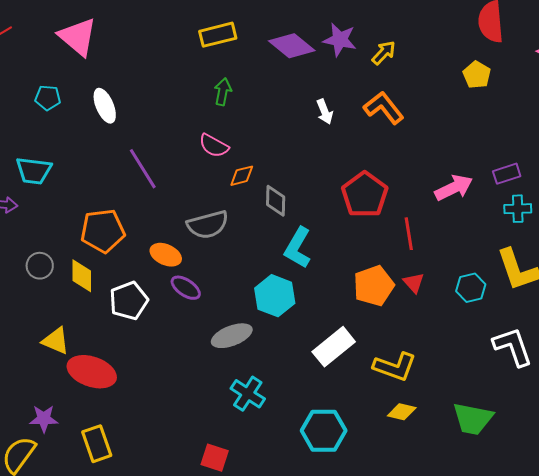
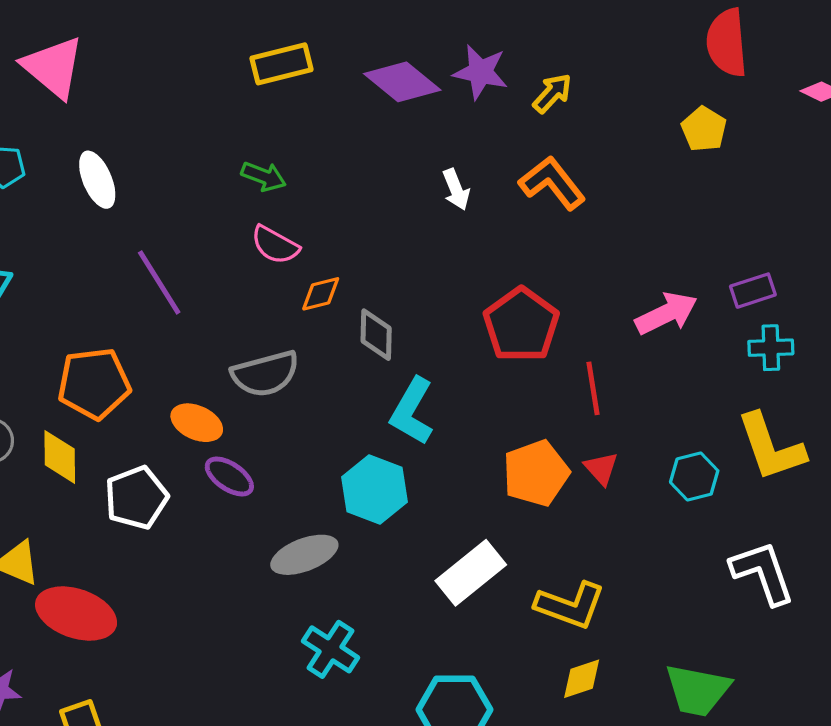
green arrow: (223, 92) -> (264, 176), moved, turned 100
yellow diamond: (402, 412) -> (582, 679), turned -32

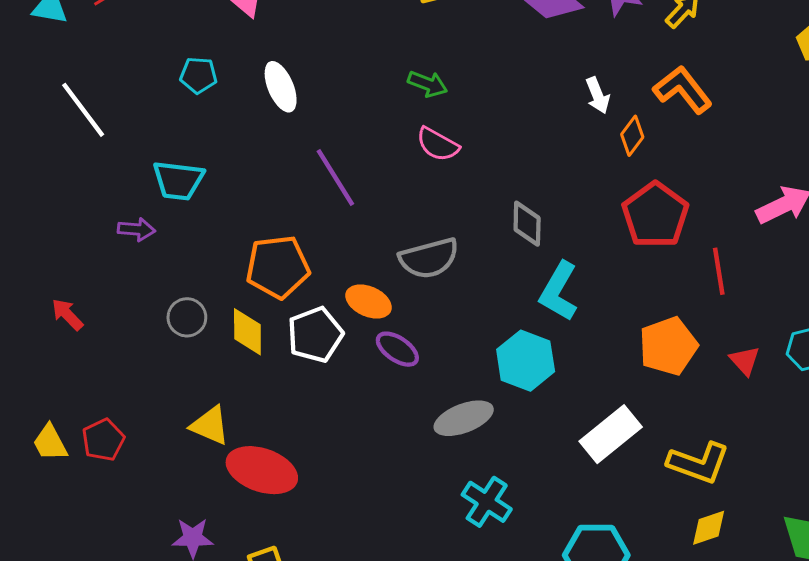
orange diamond: (321, 294) -> (632, 136), moved, turned -39
red triangle: (601, 468) -> (745, 361), moved
white pentagon: (136, 498) -> (315, 335), moved

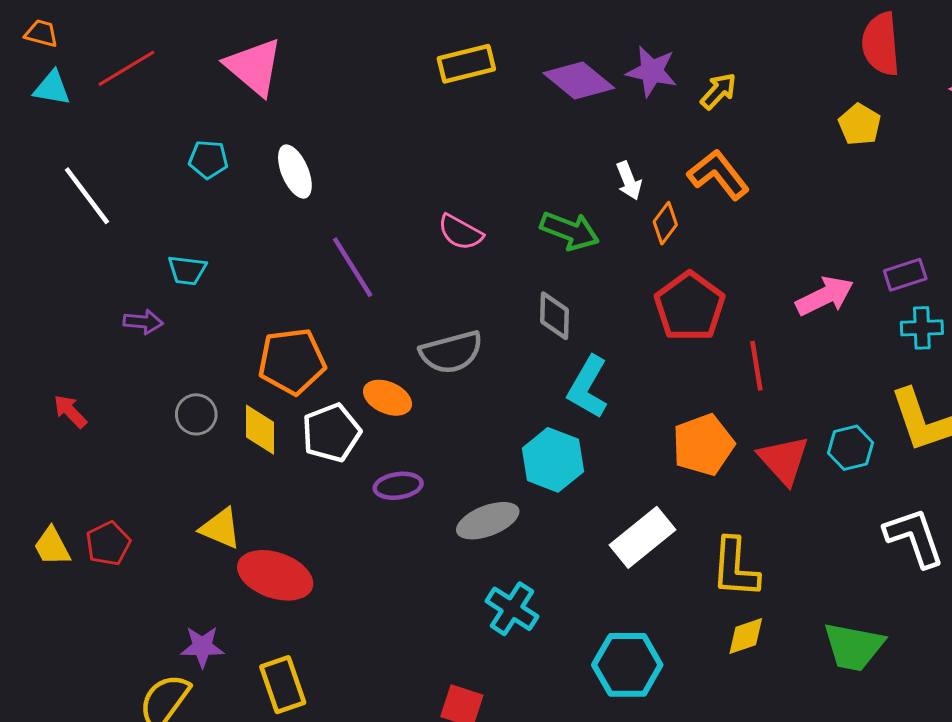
green arrow: (428, 84) -> (570, 231), moved, size x1.4
cyan trapezoid: (178, 180) -> (187, 270), size x0.7
purple ellipse: (397, 349) -> (398, 486), moved, turned -42
red triangle: (745, 361) -> (784, 460), size x1.6
yellow L-shape: (699, 463) -> (735, 568), turned 74

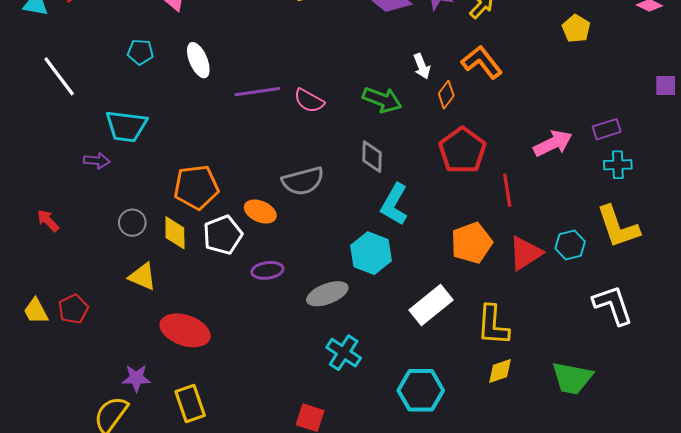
purple line: (353, 267) -> (257, 92), moved, turned -66
cyan trapezoid: (187, 270) -> (126, 126), size x1.6
red triangle: (784, 460) -> (525, 253), turned 39
yellow triangle: (221, 528) -> (142, 276), moved

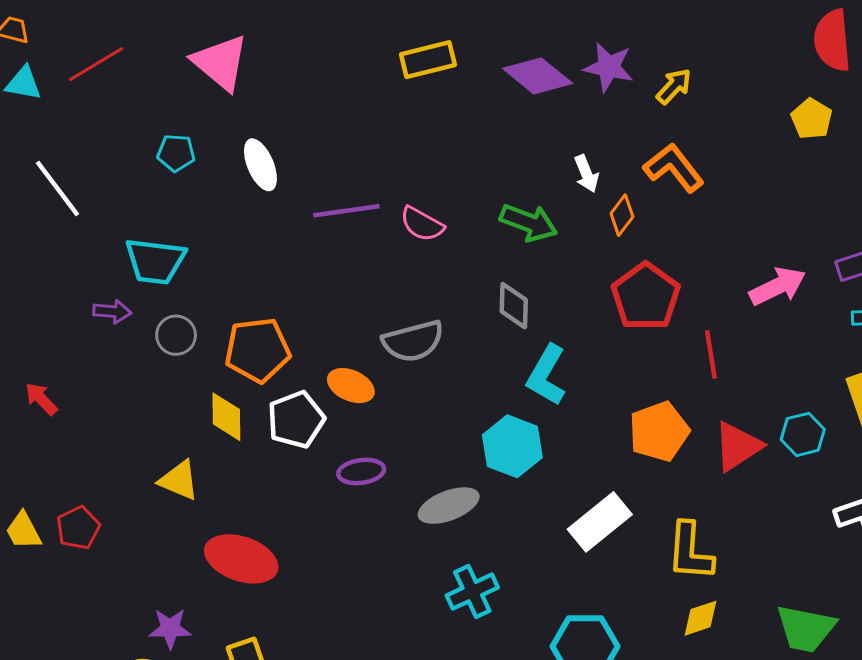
gray circle: (132, 223) -> (176, 335), moved
cyan cross: (344, 353) -> (472, 592), turned 32

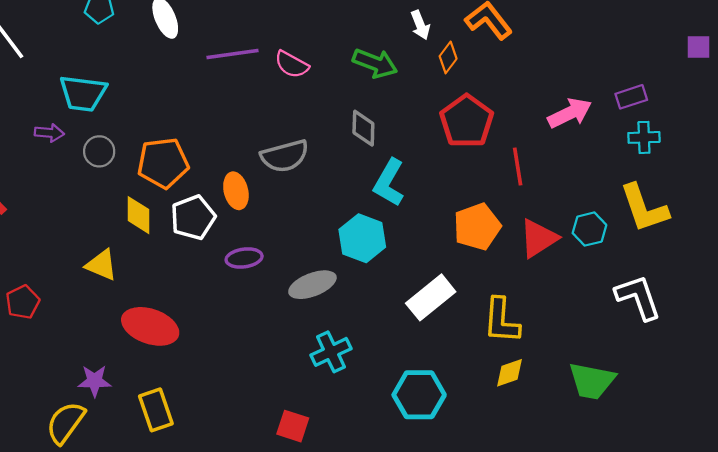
orange ellipse: (351, 386) -> (236, 191), turned 52

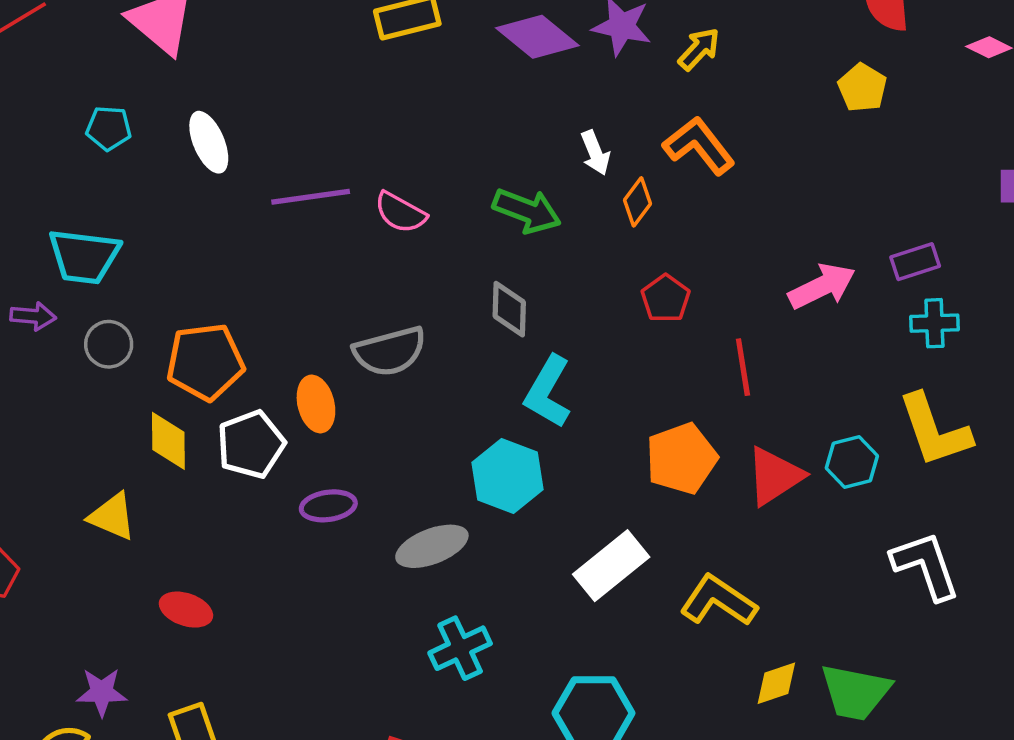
red pentagon: (467, 121) -> (666, 299), size x0.6
yellow L-shape: (501, 321) -> (718, 601), turned 120
red ellipse: (150, 326) -> (186, 610), size x0.6
yellow diamond: (510, 373) -> (776, 683), moved

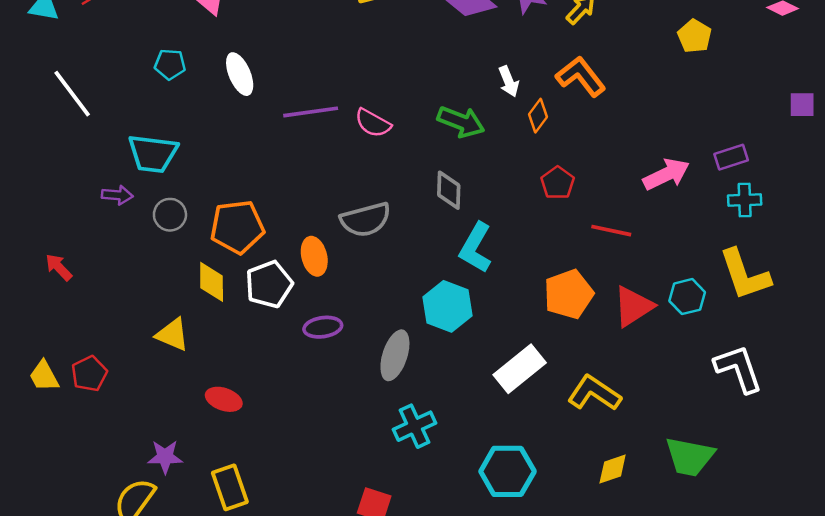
red line: (743, 367) -> (611, 231), turned -69
gray ellipse: (432, 546) -> (395, 355), turned -51
yellow diamond: (776, 683) -> (613, 469), moved

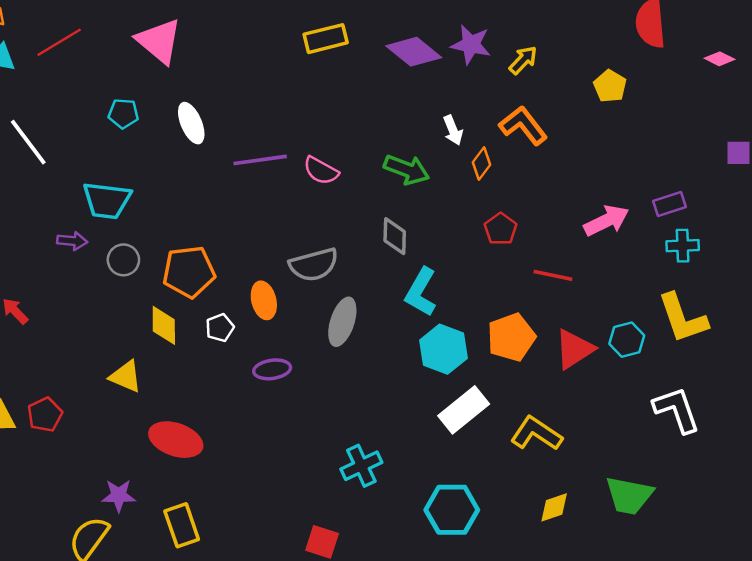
yellow pentagon: (694, 36) -> (610, 86), moved
white pentagon: (269, 284) -> (220, 328), size x0.6
cyan hexagon: (448, 306) -> (443, 349), moved
gray ellipse: (395, 355) -> (342, 322), moved
red ellipse: (224, 399) -> (176, 440), size x1.5

